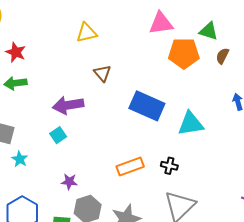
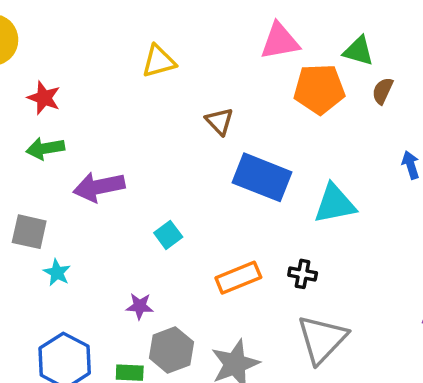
brown triangle: (102, 73) -> (219, 121), moved
purple arrow: (68, 105) -> (99, 187), moved
cyan square: (58, 135) -> (168, 235), moved

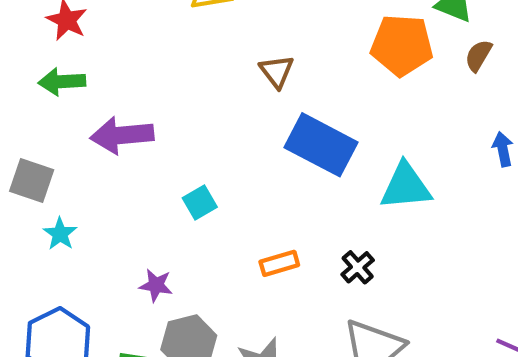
black cross: (303, 274) -> (358, 267), turned 32
orange rectangle: (238, 278) -> (279, 263), size x0.7

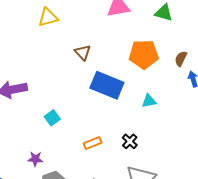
orange pentagon: (402, 45) -> (144, 54), moved
brown semicircle: (478, 56) -> (181, 59), moved
cyan triangle: (406, 186) -> (149, 101), size x0.6

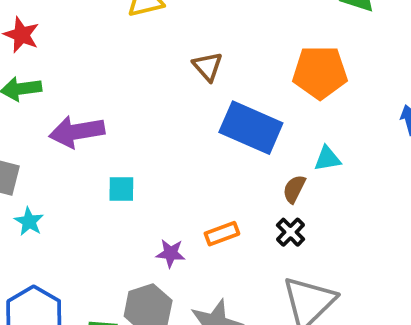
brown semicircle: (181, 59) -> (294, 189), moved
cyan square: (52, 118) -> (121, 189), moved, turned 35
purple star: (35, 159) -> (171, 253), moved

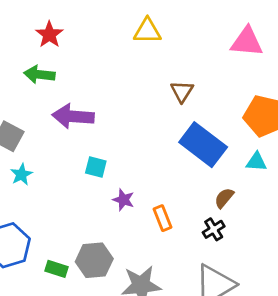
cyan triangle: (327, 159) -> (256, 162), moved
orange rectangle: (222, 234) -> (162, 218), turned 75
purple star: (171, 253) -> (123, 200), moved

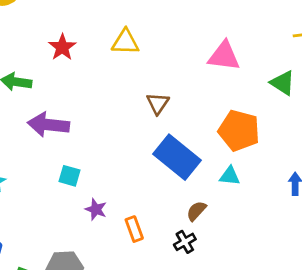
red star: (49, 35) -> (62, 47), moved

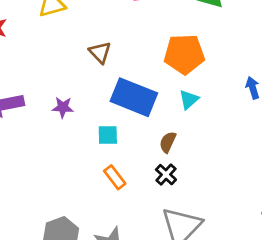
cyan square: (69, 176) -> (108, 135), moved
cyan triangle: (230, 176) -> (189, 100), turned -30
purple star: (96, 209) -> (63, 107), moved

